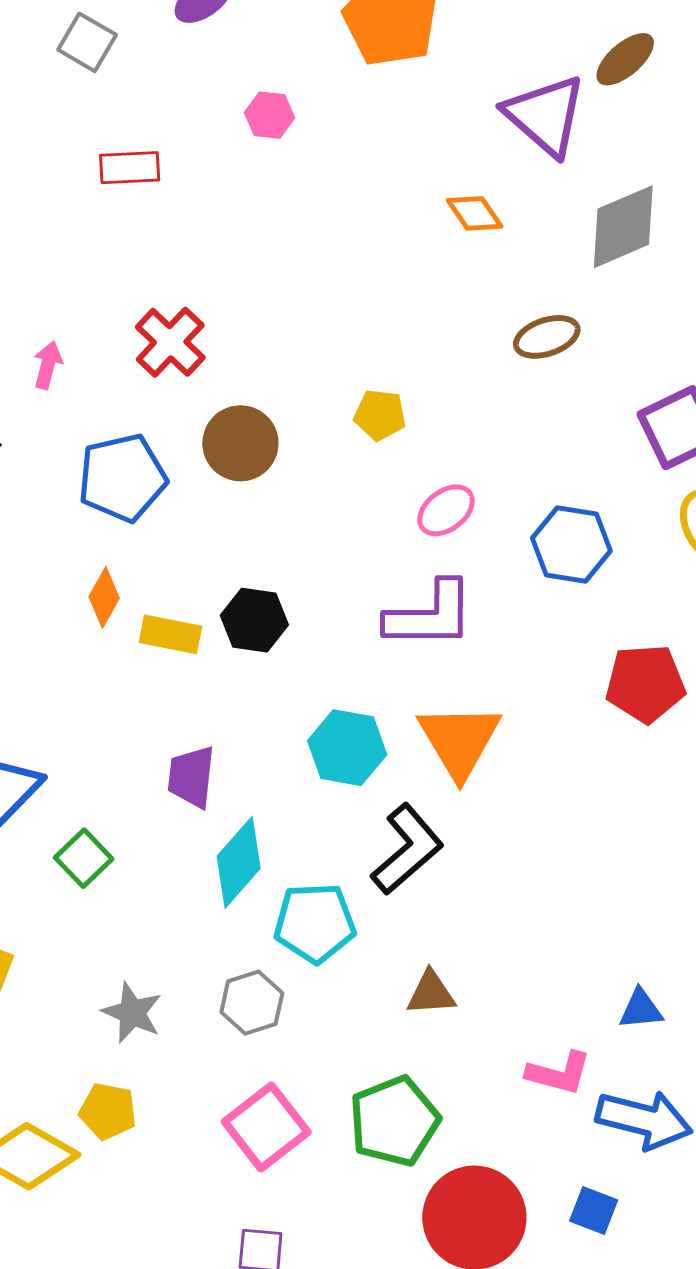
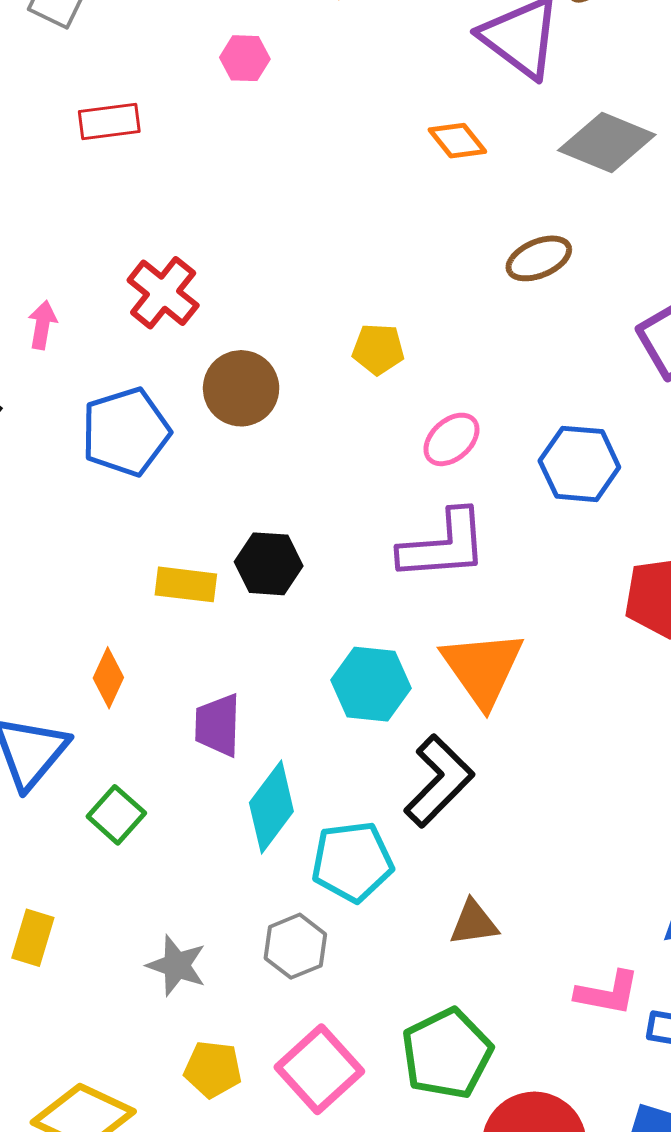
gray diamond: (623, 227) -> (607, 142), turned 50
orange diamond: (104, 597) -> (108, 678), moved
yellow pentagon: (108, 1111) -> (213, 1069), moved

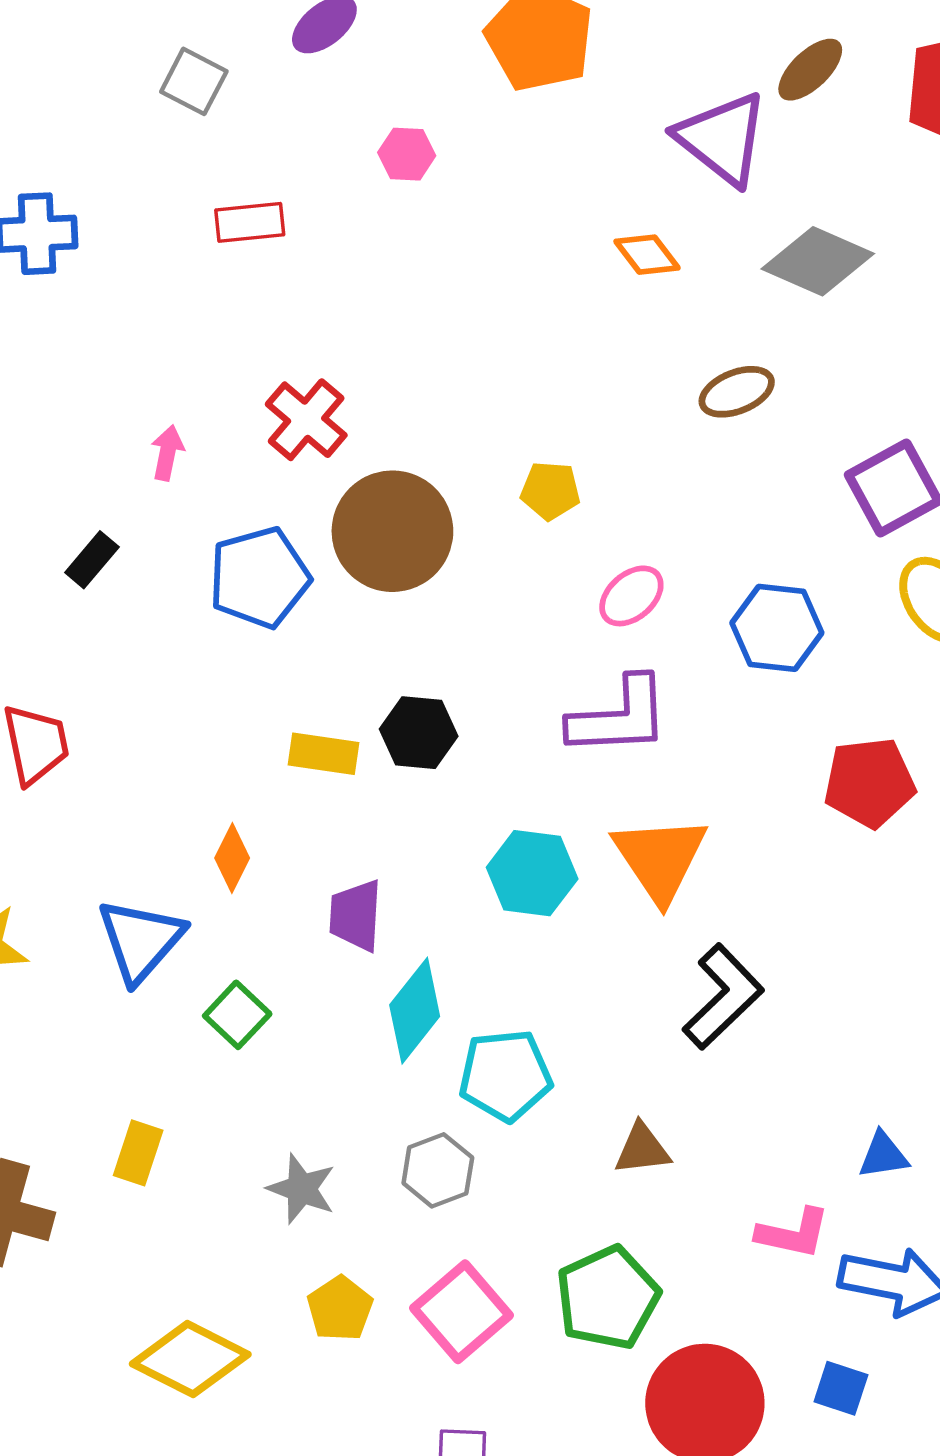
brown circle: (241, 388) -> (392, 531), size x1.4
black L-shape: (439, 781) -> (723, 997), moved
yellow pentagon: (213, 1069) -> (340, 1308), turned 30

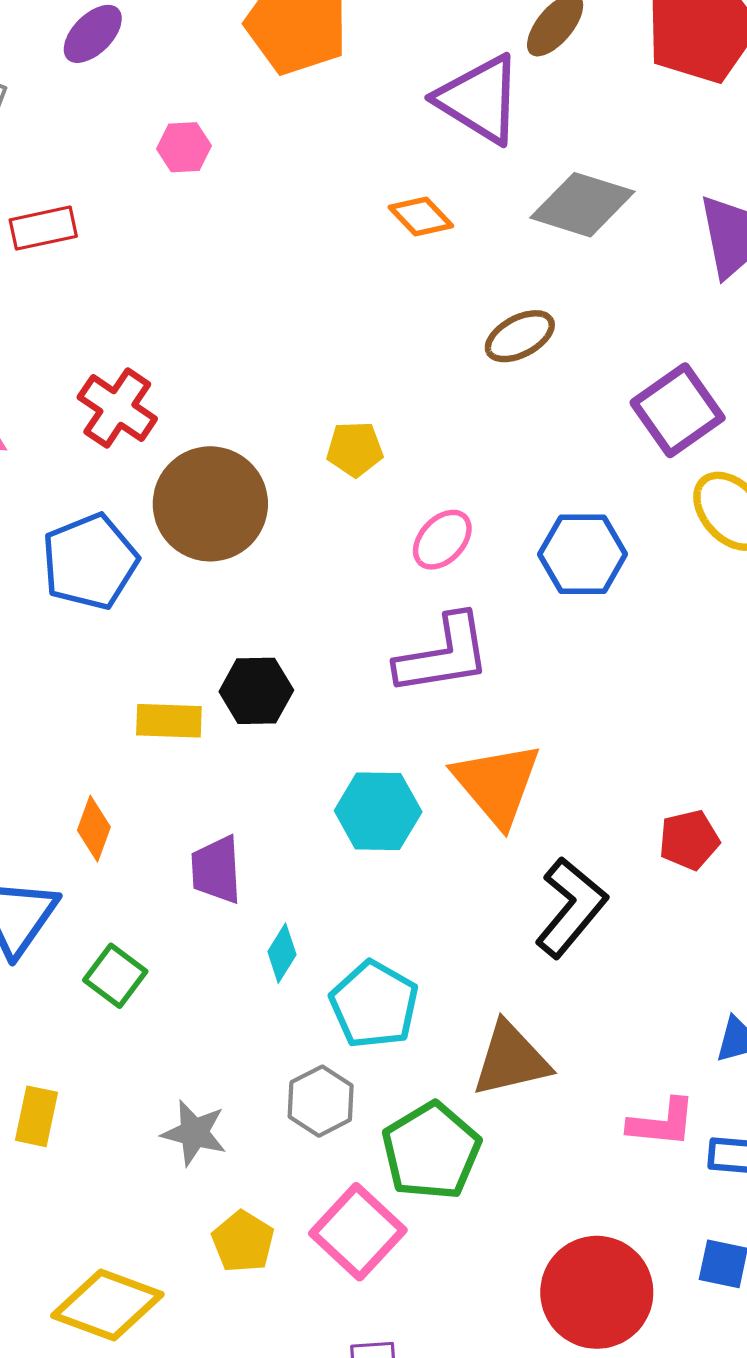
red pentagon: (869, 783) -> (689, 840), moved, size x0.7
cyan diamond: (415, 1011) -> (282, 953), size x0.6
cyan pentagon: (505, 1075) -> (374, 1005), turned -30
brown triangle: (642, 1149) -> (511, 1059), size x1.5
green pentagon: (608, 1298) -> (431, 1151), moved

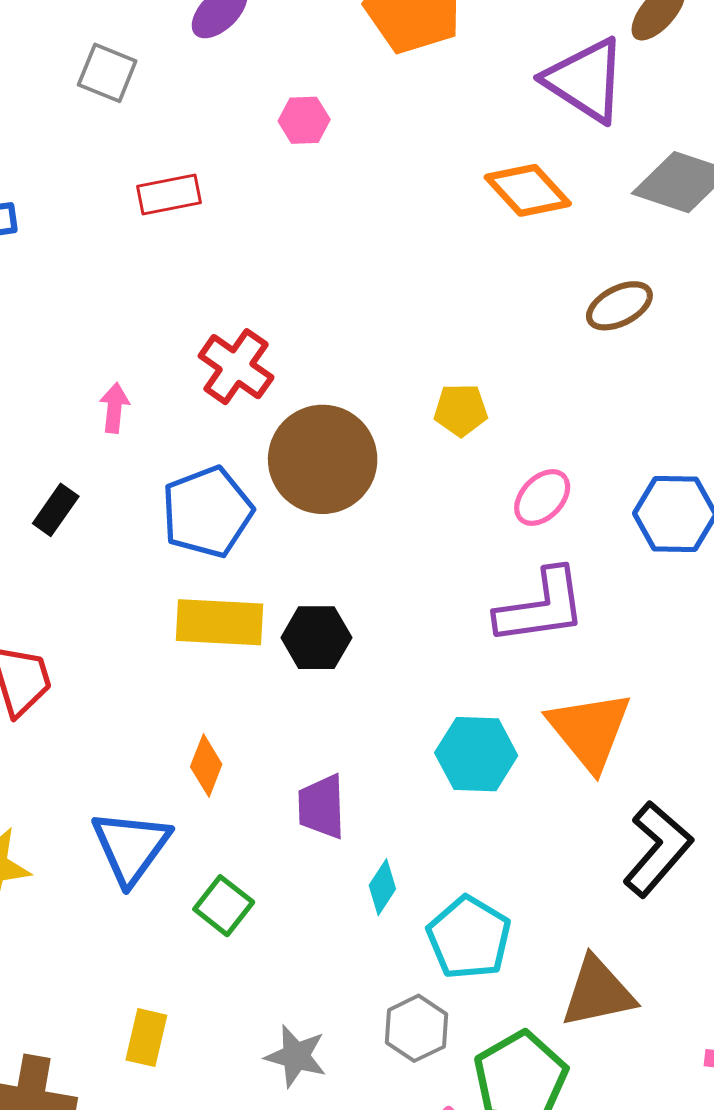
orange diamond: (421, 217) -> (528, 190), size x1.4
black hexagon: (256, 691) -> (316, 638), moved
yellow rectangle: (169, 721) -> (220, 622), moved, size x1.4

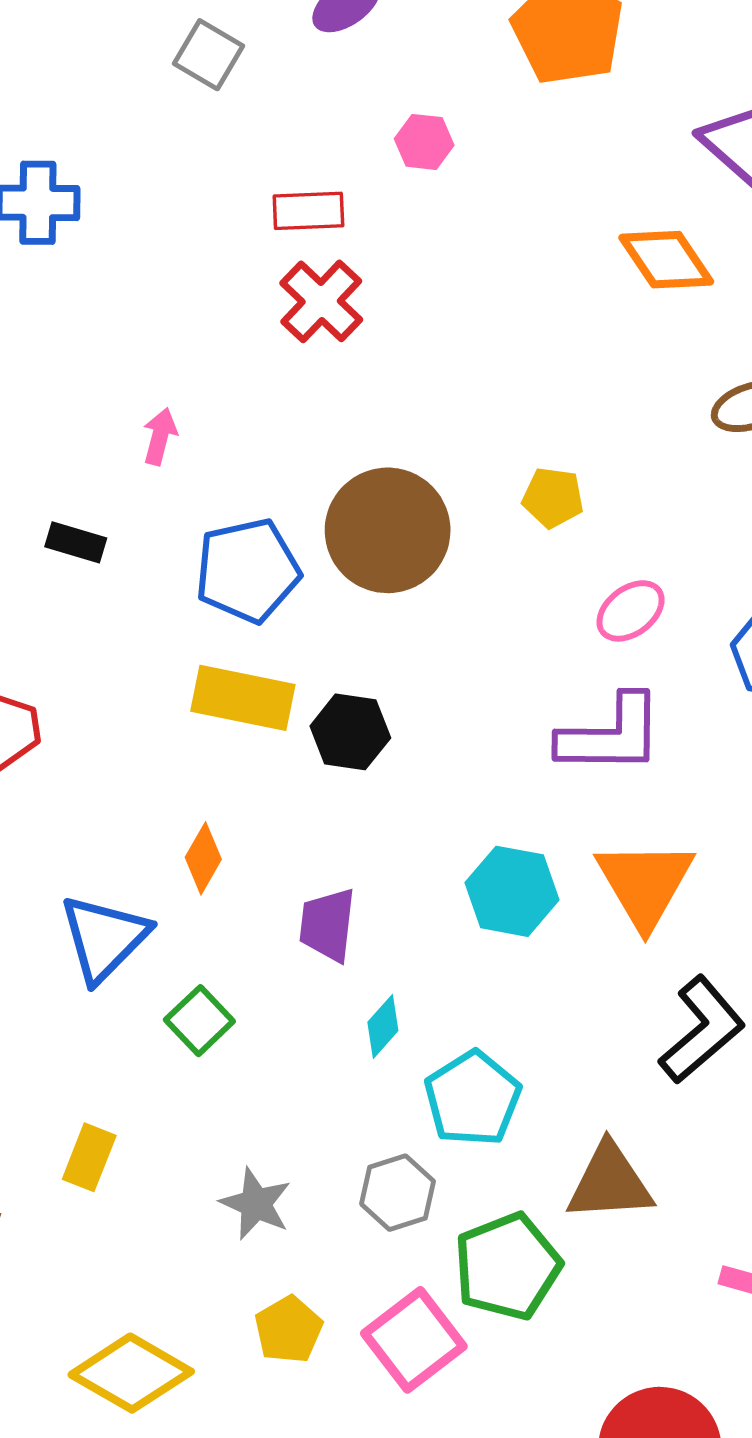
red rectangle: (169, 194) -> (308, 211), moved
red cross: (236, 367) -> (321, 301), moved
black rectangle: (56, 510) -> (76, 542), turned 63

